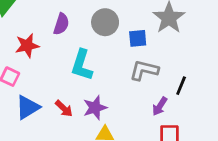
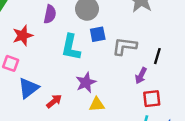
blue square: (138, 38) -> (98, 34), moved
red arrow: (64, 109) -> (54, 101), moved, turned -77

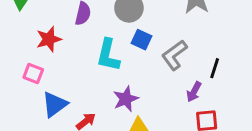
blue square: (98, 34) -> (142, 40), turned 35
gray L-shape: (124, 46) -> (174, 55), turned -45

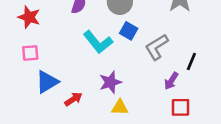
red star: (49, 39) -> (29, 17), moved, turned 30
cyan L-shape: (108, 55) -> (98, 42), turned -56
pink square: (33, 73) -> (30, 53), turned -30

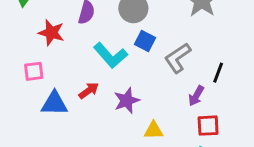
red star: (29, 17) -> (51, 33), moved
blue triangle: (47, 82) -> (54, 103), turned 35
red arrow: (73, 99) -> (89, 91), moved
yellow triangle: (120, 107) -> (154, 130), moved

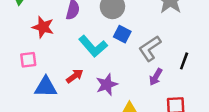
purple arrow: (196, 96) -> (156, 77), moved

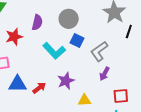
red star: (43, 27) -> (14, 37), turned -30
black line: (184, 61) -> (129, 31), moved
red arrow: (75, 76) -> (39, 88), moved

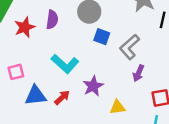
red star: (14, 37) -> (25, 27), moved
cyan L-shape: (54, 51) -> (65, 64), moved

